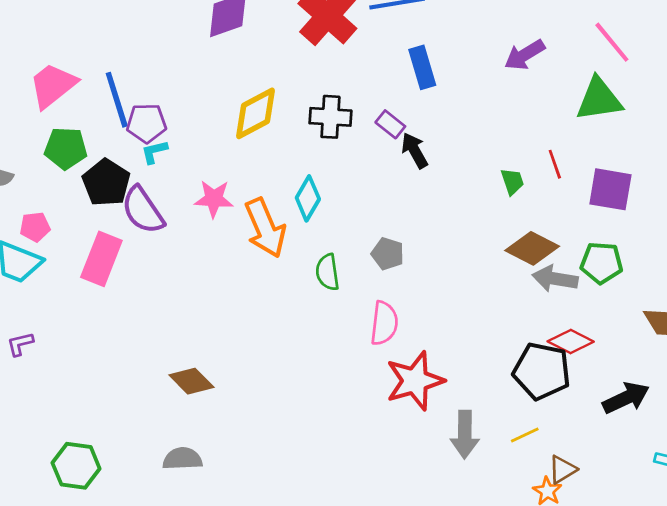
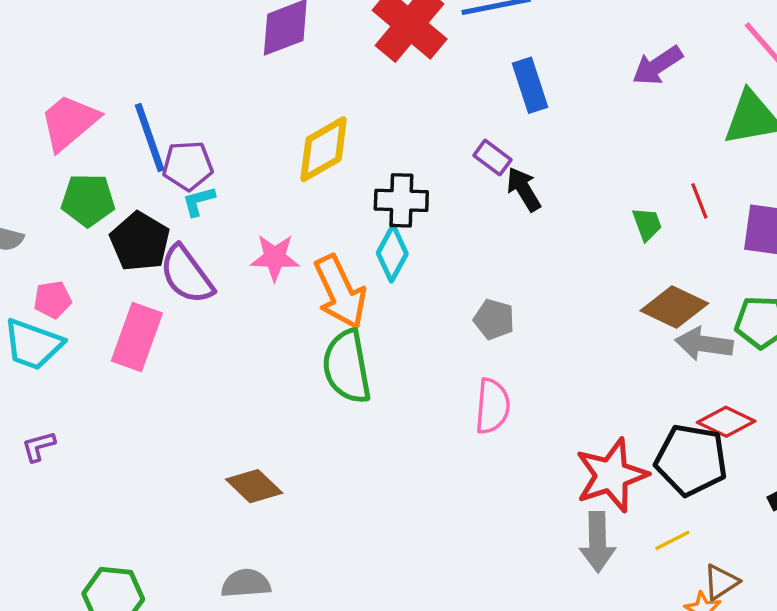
black cross: (330, 117) -> (401, 200), moved
green semicircle: (327, 272) -> (347, 367), moved, size x1.6
red star: (415, 381) -> (611, 475), moved

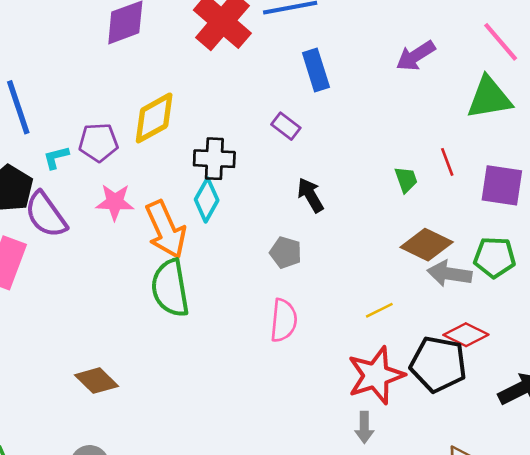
purple pentagon: (188, 166) -> (98, 142), moved
black arrow: (524, 189) -> (310, 195), moved
yellow line: (672, 540) -> (379, 310), moved
gray arrow: (598, 542) -> (364, 427), size x0.7

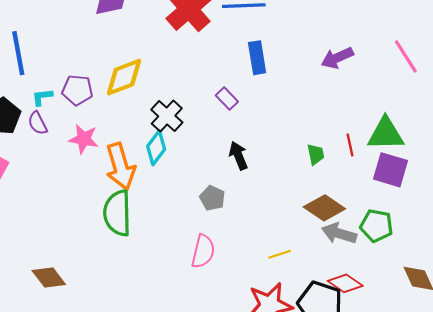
green triangle: (489, 98) -> (386, 134), moved
black cross: (214, 159) -> (167, 116), turned 32
purple semicircle: (46, 215) -> (38, 123), moved, size x0.6

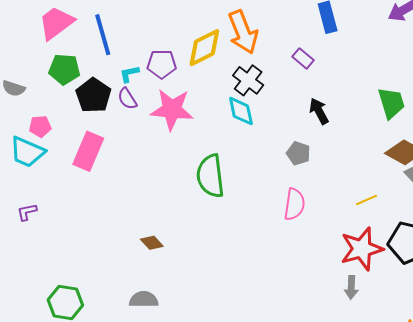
pink star: (84, 139) -> (172, 109), size x1.5
cyan diamond: (156, 148) -> (241, 111), turned -44
green trapezoid: (316, 154) -> (391, 103), size x1.6
orange arrow: (120, 166) -> (243, 32), moved
brown diamond: (49, 278) -> (152, 243), size x0.7

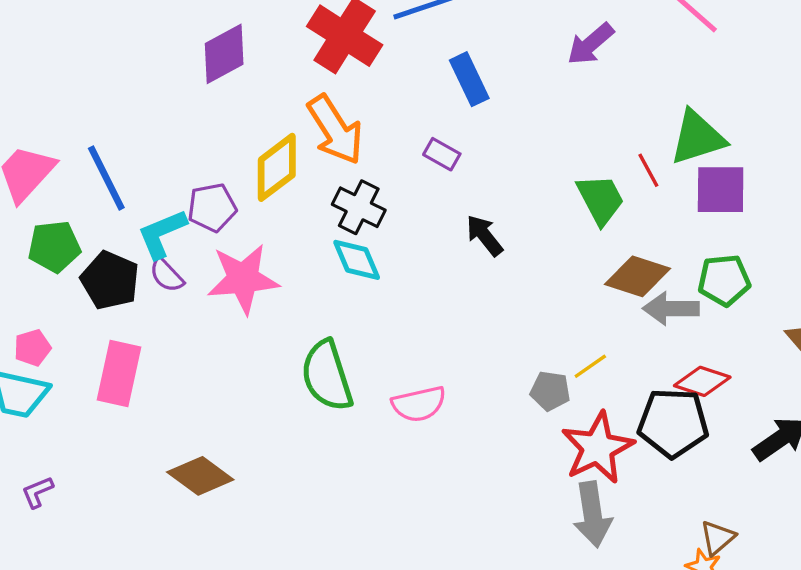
cyan L-shape: (129, 74) -> (162, 234), size x1.6
gray pentagon: (298, 153) -> (550, 391), moved
pink semicircle: (294, 204) -> (419, 404), moved, turned 80
brown diamond: (152, 243) -> (200, 476), moved, size x1.6
gray arrow: (351, 287) -> (592, 514), size x1.6

